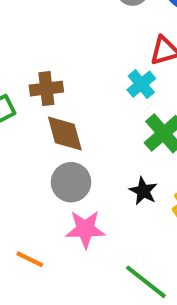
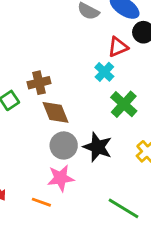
black star: (143, 191) -> (98, 147), moved, size x1.5
pink star: (85, 229) -> (61, 178), moved

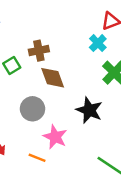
gray circle: (64, 145) -> (33, 109), moved
pink star: (61, 178) -> (55, 137), turned 30

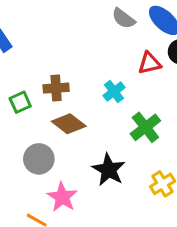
cyan cross: (98, 43) -> (114, 92), moved
brown diamond: (53, 78) -> (69, 124), turned -40

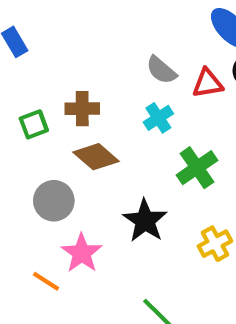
gray semicircle: (124, 18) -> (161, 70), moved

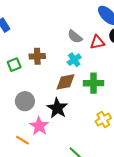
brown diamond: (96, 157) -> (65, 82), moved, turned -50
green cross: (197, 168) -> (94, 83), turned 36
black star: (145, 221) -> (57, 108), moved

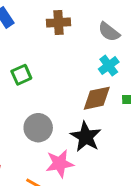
brown cross: (37, 56) -> (59, 23), moved
pink star: (39, 126) -> (60, 164), turned 30

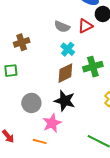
brown cross: (59, 23) -> (22, 42), moved
green square: (21, 75) -> (11, 71), turned 32

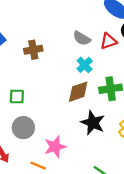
green square: (11, 71) -> (17, 96), moved
black star: (65, 101) -> (93, 123), moved
gray circle: (31, 103) -> (23, 128), moved

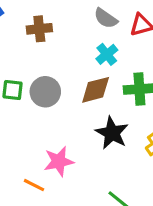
gray circle: (23, 128) -> (45, 92), moved

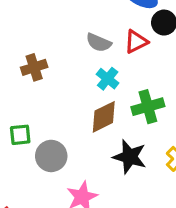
gray circle: (45, 92) -> (51, 156), moved

